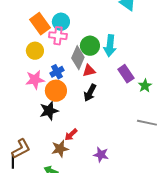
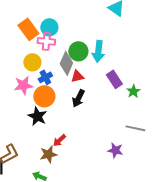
yellow circle: (35, 51) -> (32, 62), moved
black star: (49, 111) -> (37, 116), turned -30
purple star: (101, 155) -> (115, 150), moved

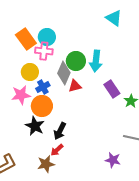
black arrow: (78, 98) -> (60, 131), moved

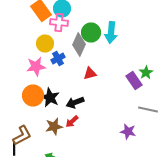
red triangle: (75, 86) -> (90, 74), moved
purple rectangle: (112, 89) -> (134, 80), moved
orange circle: (42, 106) -> (33, 96), moved
black arrow: (60, 131) -> (75, 102), turned 42
brown star: (46, 164) -> (54, 126), moved

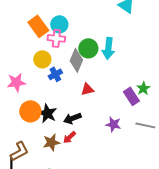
pink star: (36, 66) -> (16, 82), moved
purple star: (128, 132) -> (113, 124), moved

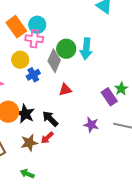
black arrow: (72, 118) -> (50, 119), turned 66

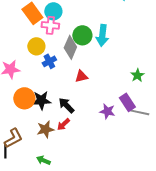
purple rectangle: (109, 97) -> (127, 102), moved
black star: (25, 114) -> (41, 100), turned -30

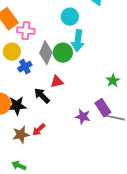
cyan circle: (53, 11) -> (70, 17), moved
green circle: (82, 35) -> (63, 53), moved
black arrow: (66, 105) -> (42, 96), moved

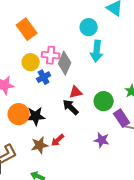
pink cross: (26, 31) -> (51, 55), moved
green circle: (63, 53) -> (104, 101), moved
black arrow: (42, 96) -> (71, 107), moved
purple star: (83, 117) -> (102, 140), moved

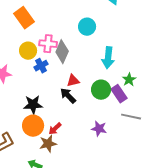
cyan circle: (89, 27) -> (87, 27), moved
cyan arrow: (97, 51) -> (108, 58), moved
orange circle: (19, 114) -> (33, 126), moved
purple rectangle: (122, 118) -> (119, 94), moved
brown star: (40, 145) -> (48, 144), moved

